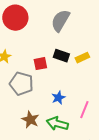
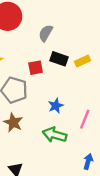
gray semicircle: (60, 21) -> (46, 33), moved, size x0.7
brown star: (30, 120) -> (13, 122), moved

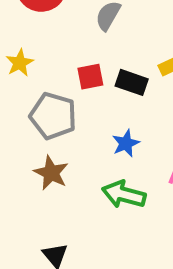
black rectangle: (59, 59) -> (132, 82), moved

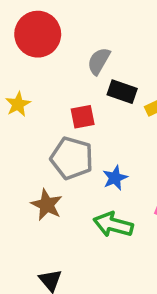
black rectangle: (132, 82) -> (122, 92), moved
gray pentagon: (53, 116) -> (72, 158), moved

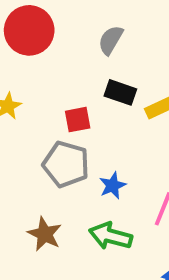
gray semicircle: (99, 61) -> (111, 40), moved
brown star: (47, 205) -> (45, 234), moved

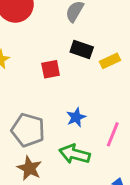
gray pentagon: (66, 164) -> (28, 130), moved
brown star: (45, 234) -> (29, 168), moved

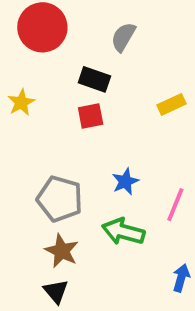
black rectangle: (82, 49) -> (94, 79), moved

